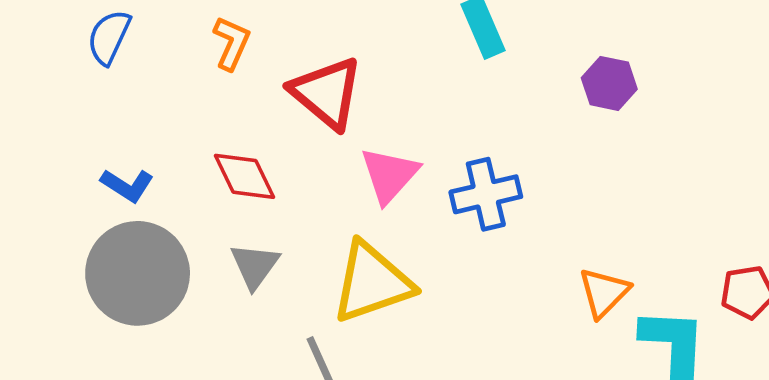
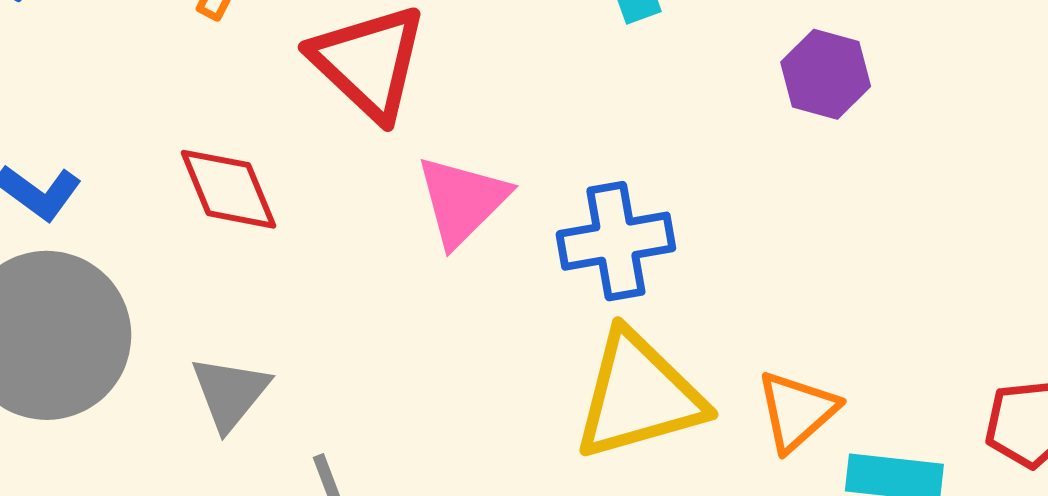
gray triangle: (255, 266) -> (230, 393), moved
yellow triangle: (372, 282) -> (639, 396), moved

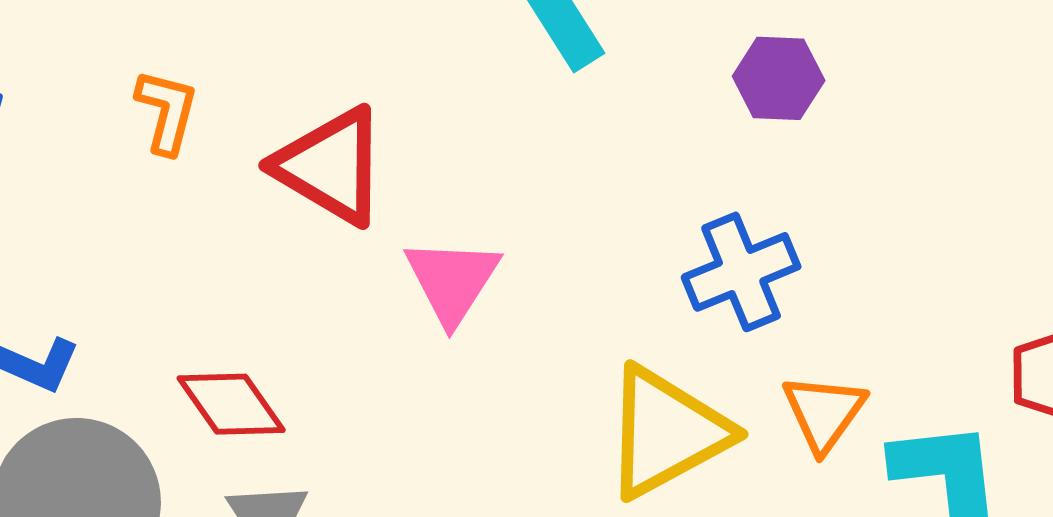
red diamond: (228, 189) -> (231, 404), moved
blue cross: (616, 241) -> (741, 272), moved

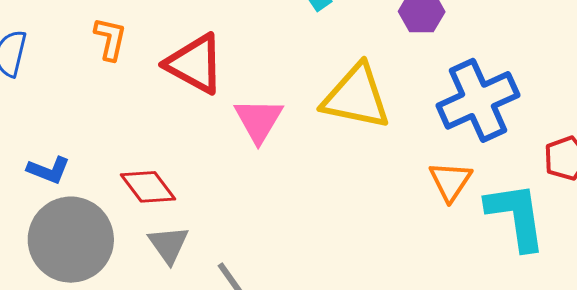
blue cross: (741, 272) -> (478, 100), moved, size x1.4
yellow triangle: (666, 432) -> (356, 97), moved, turned 42

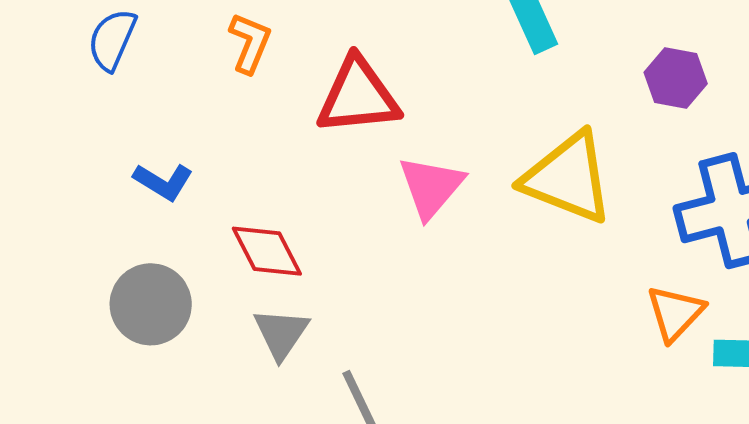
red triangle: (195, 64) -> (358, 96), turned -44
blue L-shape: (49, 170) -> (163, 182), moved
gray circle: (71, 240) -> (151, 304), size x0.7

